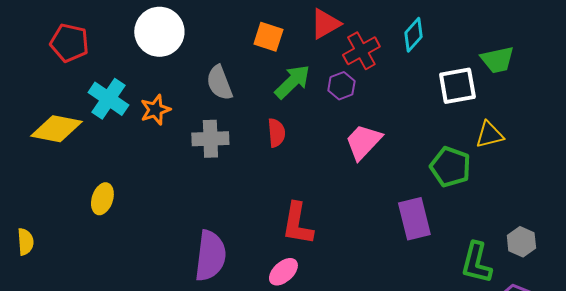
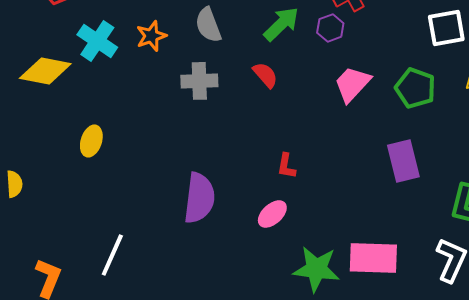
orange star: (155, 110) -> (151, 36), moved
red semicircle: (276, 133) -> (265, 75), turned -36
green pentagon: (450, 167) -> (415, 88), moved
red L-shape: (297, 224) -> (286, 166), size x0.6

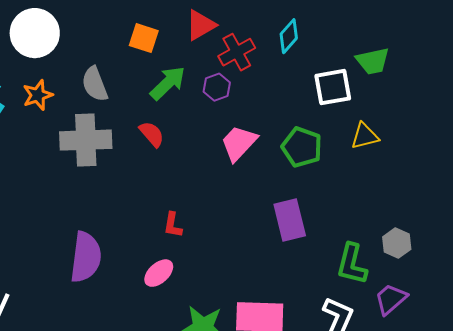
gray cross: (199, 81) -> (86, 140), size x1.4

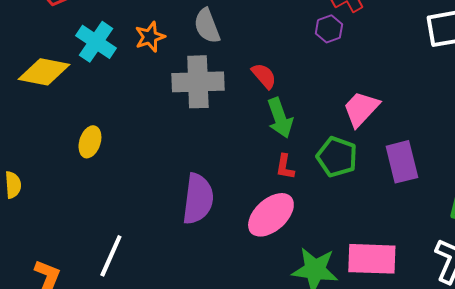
green arrow: (168, 83) -> (280, 118), moved, turned 114
pink trapezoid: (239, 143) -> (361, 109), moved
green pentagon: (302, 147) -> (337, 157), moved
pink ellipse: (159, 273) -> (271, 215), size x1.6

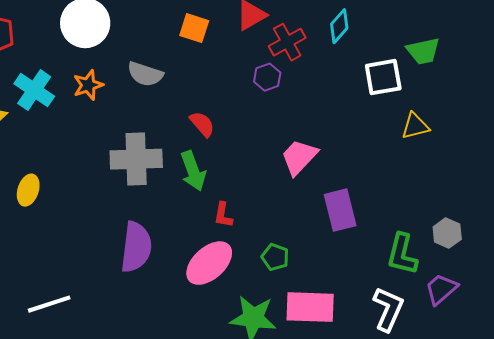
gray semicircle: (207, 26) -> (145, 74), turned -51
gray cross: (198, 82) -> (136, 159), moved
green arrow: (280, 118) -> (193, 171), moved
green pentagon: (337, 157) -> (275, 257), moved, size x0.7
white line: (111, 256) -> (49, 304), turned 48

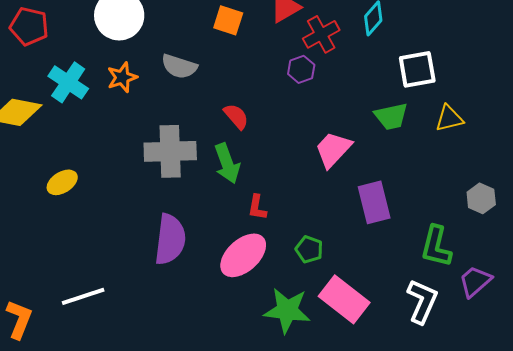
green trapezoid: (423, 51) -> (391, 116), moved
yellow ellipse: (28, 190) -> (62, 182), turned 40
gray hexagon: (447, 233) -> (481, 198), moved
pink rectangle: (310, 307) -> (344, 299), turned 36

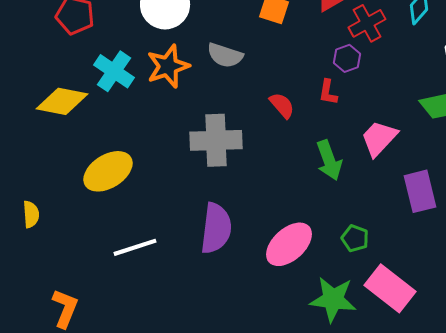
orange star: (122, 77) -> (168, 66), size x1.4
green arrow: (227, 163) -> (329, 160), moved
yellow ellipse: (62, 182) -> (108, 171), size x1.6
red L-shape: (257, 207) -> (328, 92), moved
white line: (83, 296) -> (135, 247), moved

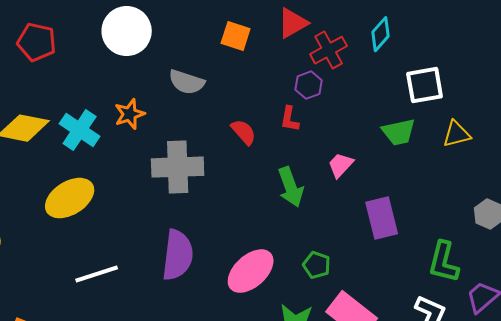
orange star: (168, 66) -> (130, 114), moved, size x0.7
cyan cross: (114, 71) -> (80, 130), moved
pink trapezoid: (379, 138) -> (341, 165), size x0.7

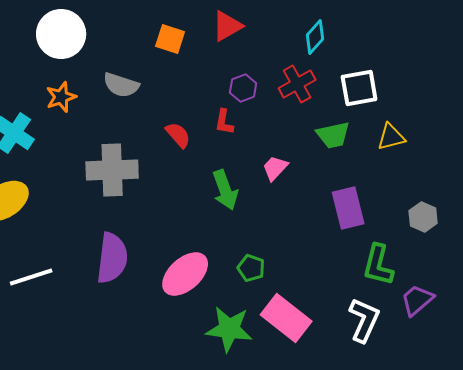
red cross: (329, 50) -> (297, 84), moved
orange star: (130, 114) -> (61, 97), moved
purple rectangle: (382, 218) -> (348, 208), moved

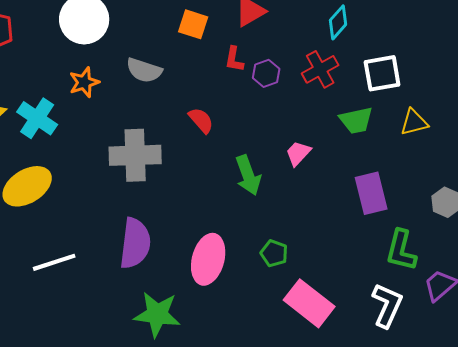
red L-shape: (224, 122) -> (234, 59), moved
pink ellipse: (185, 274) -> (208, 259), turned -33
green star: (229, 329) -> (157, 314), moved

